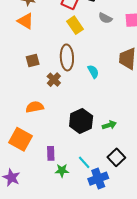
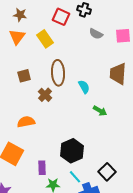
orange triangle: (26, 21) -> (17, 37), turned 36
yellow rectangle: (75, 25) -> (45, 39), moved
black hexagon: (81, 121) -> (72, 151), moved
green arrow: (109, 125) -> (100, 111), moved, turned 48

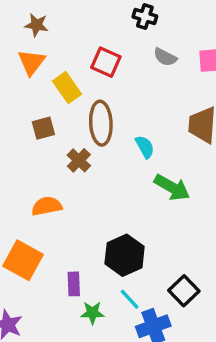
red square: (61, 17) -> (106, 62), moved
yellow rectangle: (45, 39) -> (67, 88), moved
green arrow: (100, 111) -> (172, 187), size x1.5

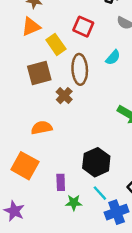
orange triangle: (31, 62) -> (31, 27), turned 30
brown square: (43, 128) -> (39, 73), size x1.5
cyan semicircle: (145, 147) -> (113, 57), moved, turned 70

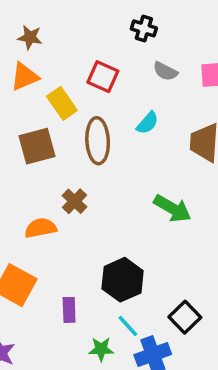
brown cross: (64, 96) -> (74, 201), moved
green star: (74, 203) -> (101, 349), moved

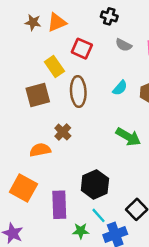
orange triangle: (25, 77) -> (57, 22), moved
cyan semicircle: (147, 123) -> (120, 88), moved
purple rectangle: (69, 310) -> (59, 205), size x1.6

